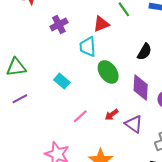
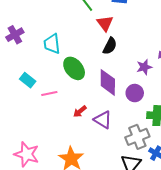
purple cross: (59, 24) -> (15, 35), moved
red triangle: (101, 24) -> (105, 23), moved, turned -42
pink line: (80, 116) -> (49, 93), moved, turned 35

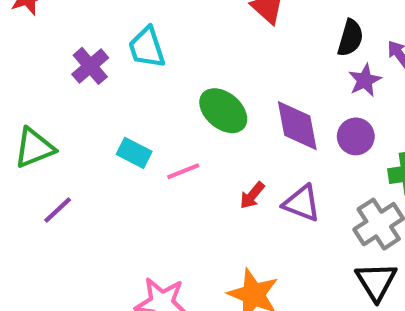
cyan trapezoid: (52, 44) -> (147, 47), moved
black semicircle: (110, 46) -> (350, 38), moved

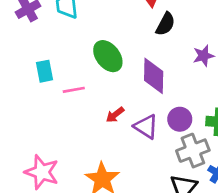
black semicircle: (350, 38) -> (165, 24), moved
purple circle: (356, 136) -> (180, 119), moved
cyan rectangle: (134, 153) -> (45, 71), turned 40

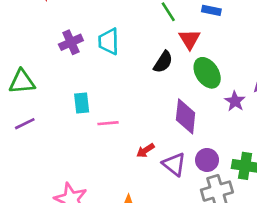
black semicircle: (165, 24) -> (163, 62), moved
green ellipse: (108, 56) -> (207, 73), moved
purple star: (203, 56) -> (235, 101), turned -30

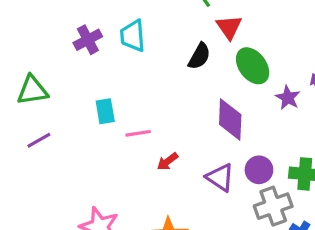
red arrow: (145, 150) -> (167, 161), moved

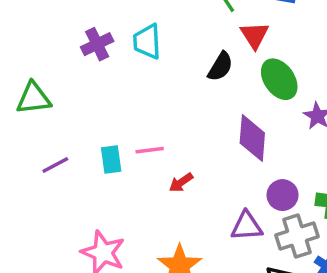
cyan rectangle: (105, 111) -> (111, 160), moved
purple line: (39, 140) -> (55, 165), moved
purple triangle: (220, 177) -> (247, 226), moved, turned -40

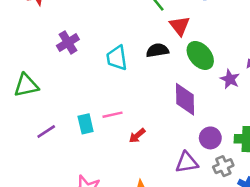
cyan trapezoid: (147, 41) -> (117, 58), moved
black semicircle: (220, 67) -> (157, 50), turned -125
gray cross: (297, 236) -> (223, 166), size x0.7

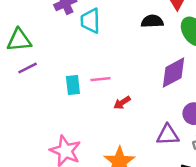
cyan trapezoid: (117, 58) -> (90, 21), moved
purple diamond: (185, 99) -> (173, 73), turned 56
purple line: (46, 132) -> (28, 68), moved

